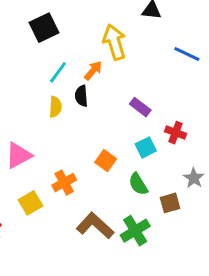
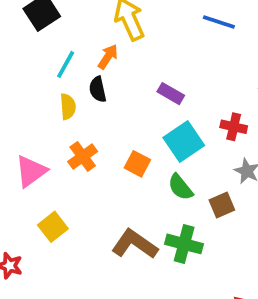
red cross: (175, 133) -> (234, 127), moved
cyan square: (146, 147) -> (184, 142), size x1.5
orange cross: (64, 183) -> (83, 156), moved
green cross: (135, 231) -> (184, 244), turned -36

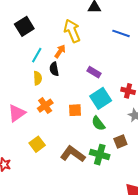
orange square: (137, 164) -> (75, 110), turned -32
brown square: (222, 205) -> (120, 142), moved
yellow square: (53, 227) -> (37, 144), moved

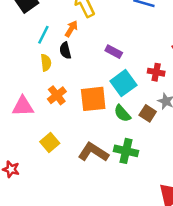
orange square: (75, 110) -> (93, 99), size x1.6
pink triangle: (17, 113) -> (23, 106), turned 36
brown square: (120, 142) -> (148, 113), moved, turned -32

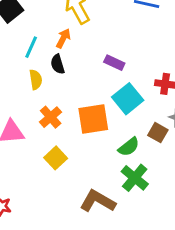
green semicircle: (122, 113) -> (129, 147), moved, turned -84
yellow square: (50, 143) -> (56, 158), moved
green cross: (126, 151) -> (135, 178), turned 30
brown L-shape: (93, 152) -> (98, 201), moved

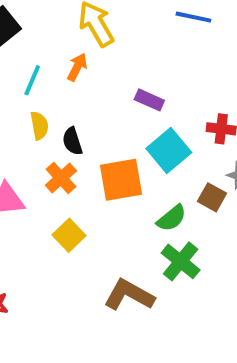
black semicircle: (58, 64) -> (72, 141), moved

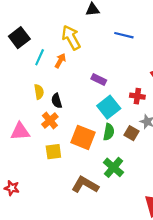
cyan line: (32, 80) -> (40, 57), moved
orange square: (121, 180) -> (83, 137), moved, turned 30
green semicircle: (172, 218) -> (109, 132), moved, turned -42
yellow square: (69, 235) -> (53, 152), turned 35

